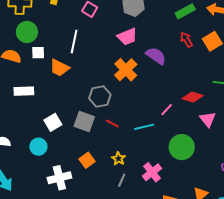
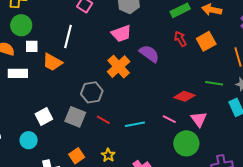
white rectangle: (24, 91) -> (18, 73), moved
pink line: (167, 110) -> (169, 119), moved, turned 72
green circle: (182, 147) -> (186, 143), moved

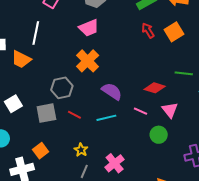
purple semicircle: (149, 54) -> (112, 91), moved
white square: (44, 116) -> (13, 104), moved
gray square: (75, 117) -> (46, 113), turned -30
green circle: (186, 143) -> (159, 135), size x0.7
orange square: (77, 156) -> (41, 151), moved

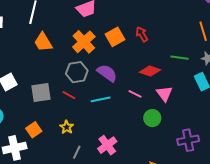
red arrow: (148, 30) -> (142, 34), moved
orange square: (174, 32) -> (115, 37), moved
orange trapezoid: (21, 59) -> (43, 42), moved, turned 30
gray hexagon: (62, 88) -> (77, 72), moved
yellow star: (81, 150) -> (67, 127), moved

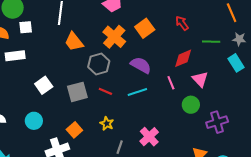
red arrow: (142, 34) -> (182, 23), moved
red diamond: (150, 71) -> (183, 58), turned -35
gray hexagon: (77, 72) -> (99, 64), moved
pink line: (135, 94) -> (171, 83), turned 48
purple cross: (188, 140) -> (217, 122), moved

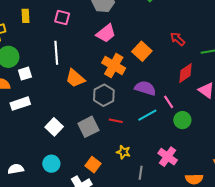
pink line: (171, 83) -> (169, 102), moved
green circle: (191, 105) -> (182, 120), moved

